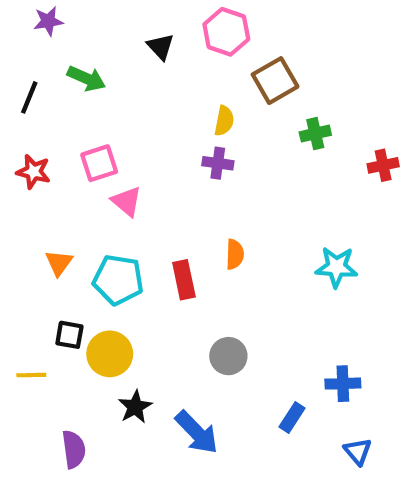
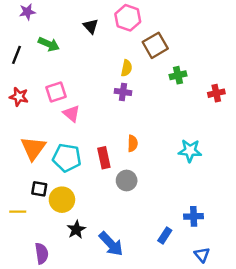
orange triangle: (59, 263) -> (33, 148), size x1.6
gray circle: (228, 356) -> (127, 181), moved

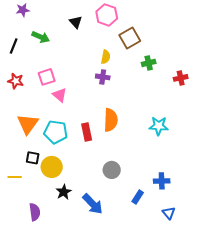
orange semicircle: (133, 143) -> (111, 120), size x1.6
gray circle: (127, 181) -> (112, 170), moved

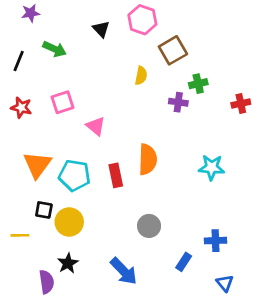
purple cross: (103, 77) -> (178, 102), moved
pink triangle: (60, 95) -> (96, 126), moved
black star: (64, 192) -> (68, 263), moved

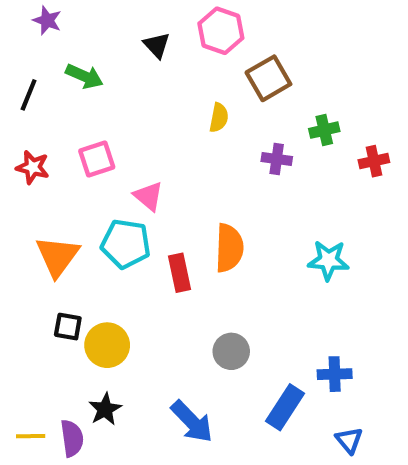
purple star: (31, 13) -> (47, 20), turned 30
green cross: (198, 84) -> (324, 130), moved
cyan pentagon: (75, 175) -> (126, 244), moved
yellow line: (20, 235) -> (31, 436), moved
blue rectangle: (184, 262) -> (285, 407), size x1.5

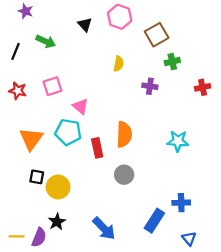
brown square: (268, 78) -> (157, 35), moved
green cross: (324, 130) -> (172, 62), moved
gray circle: (231, 351) -> (124, 175), moved
purple semicircle: (72, 438) -> (39, 237), turned 30

